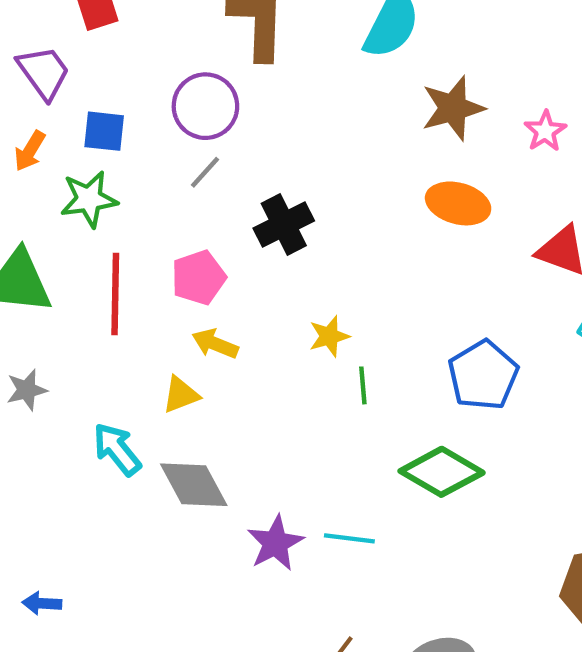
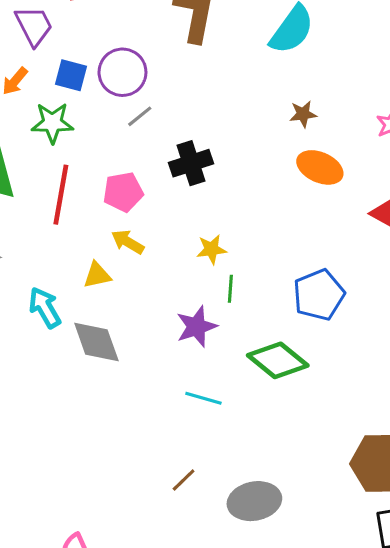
purple circle: (205, 106) -> (122, 72), moved
brown star: (453, 108) -> (303, 114), moved, size x0.6
purple star: (275, 543) -> (196, 327), moved

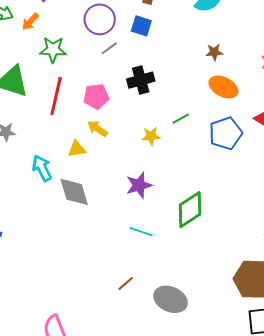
blue square: (71, 75) -> (141, 26), moved
green line: (230, 289) -> (181, 119), moved, turned 54
blue pentagon: (319, 295) -> (226, 133), moved
green diamond: (278, 360) -> (190, 210), turned -75
gray ellipse: (254, 501) -> (170, 299), turned 32

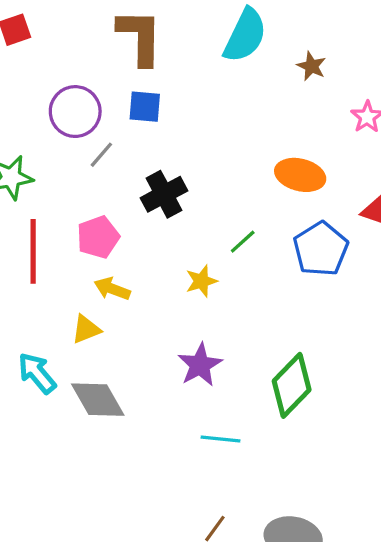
brown star: (214, 52) -> (311, 66), moved, turned -30

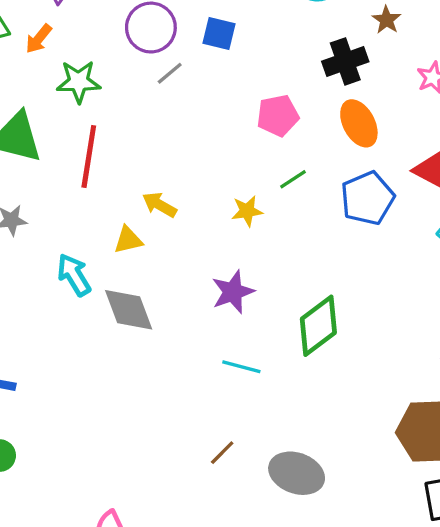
orange ellipse: (300, 175) -> (359, 123), turned 39
black cross: (164, 194) -> (345, 61), moved
pink pentagon: (98, 237) -> (278, 116), moved

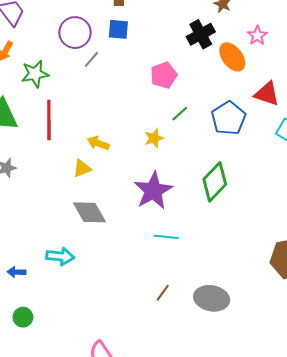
orange ellipse: (359, 123) -> (232, 57), moved
cyan arrow: (74, 275) -> (60, 256), moved, turned 136
purple star: (233, 292) -> (153, 191), size x1.4
green diamond: (318, 326) -> (215, 182), moved

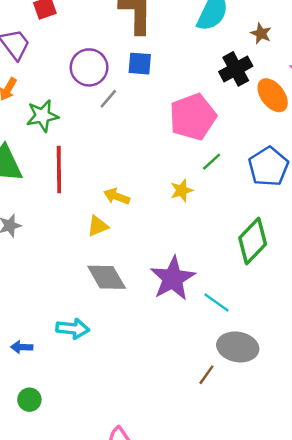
pink pentagon: (164, 75) -> (193, 117), size x1.5
purple star: (153, 191) -> (173, 278), moved
cyan line: (166, 237) -> (217, 302), moved, turned 30
brown line: (163, 293) -> (206, 375), moved
gray ellipse: (212, 298) -> (238, 347), moved

